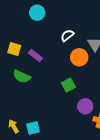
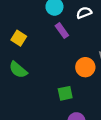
white semicircle: (67, 35) -> (84, 13), moved
purple rectangle: (35, 56) -> (62, 31), moved

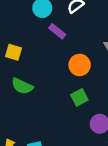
orange circle: (85, 67) -> (80, 65), moved

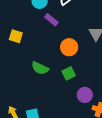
green semicircle: (22, 86) -> (40, 68), moved

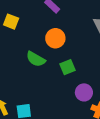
orange circle: (69, 47) -> (55, 38), moved

